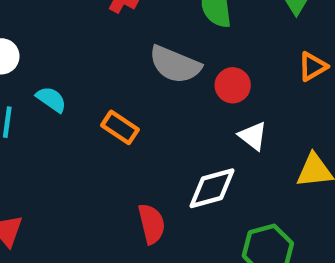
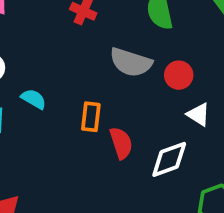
orange rectangle: (120, 127) -> (91, 117), turned 68
red semicircle: (152, 224) -> (121, 143), moved

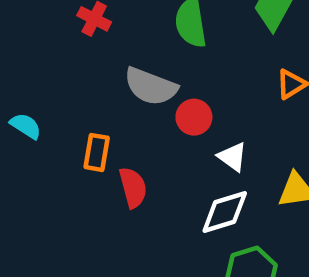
red circle: (179, 75) -> (194, 117), moved
white diamond: (169, 159) -> (225, 212), moved

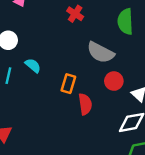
red circle: (194, 117) -> (114, 81), moved

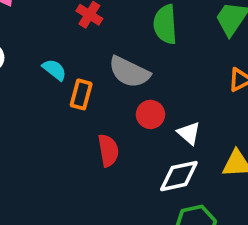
cyan semicircle: (33, 65) -> (54, 70), moved
orange rectangle: (68, 84) -> (81, 94), moved

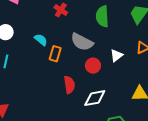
white triangle: (189, 133) -> (116, 55), moved, turned 40
white diamond: (179, 176) -> (95, 98), moved

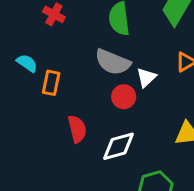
gray semicircle: (82, 42) -> (113, 62), moved
red circle: (93, 66) -> (124, 97), moved

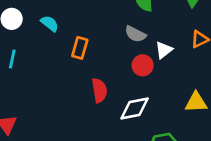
gray semicircle: (113, 62) -> (135, 34), size x0.7
cyan semicircle: (27, 63) -> (50, 24), moved

